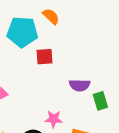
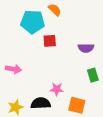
purple semicircle: (80, 85) -> (86, 48), moved

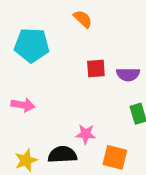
cyan pentagon: (33, 22) -> (32, 45), moved
red square: (50, 41) -> (96, 69), moved

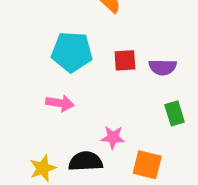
cyan pentagon: (32, 45) -> (72, 52), moved
pink arrow: (23, 105) -> (60, 103), moved

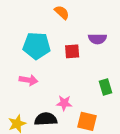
purple semicircle: (163, 67) -> (97, 39), moved

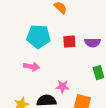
purple semicircle: (97, 39) -> (92, 43), moved

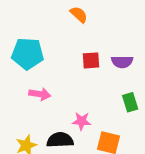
cyan pentagon: (38, 37) -> (28, 54), moved

